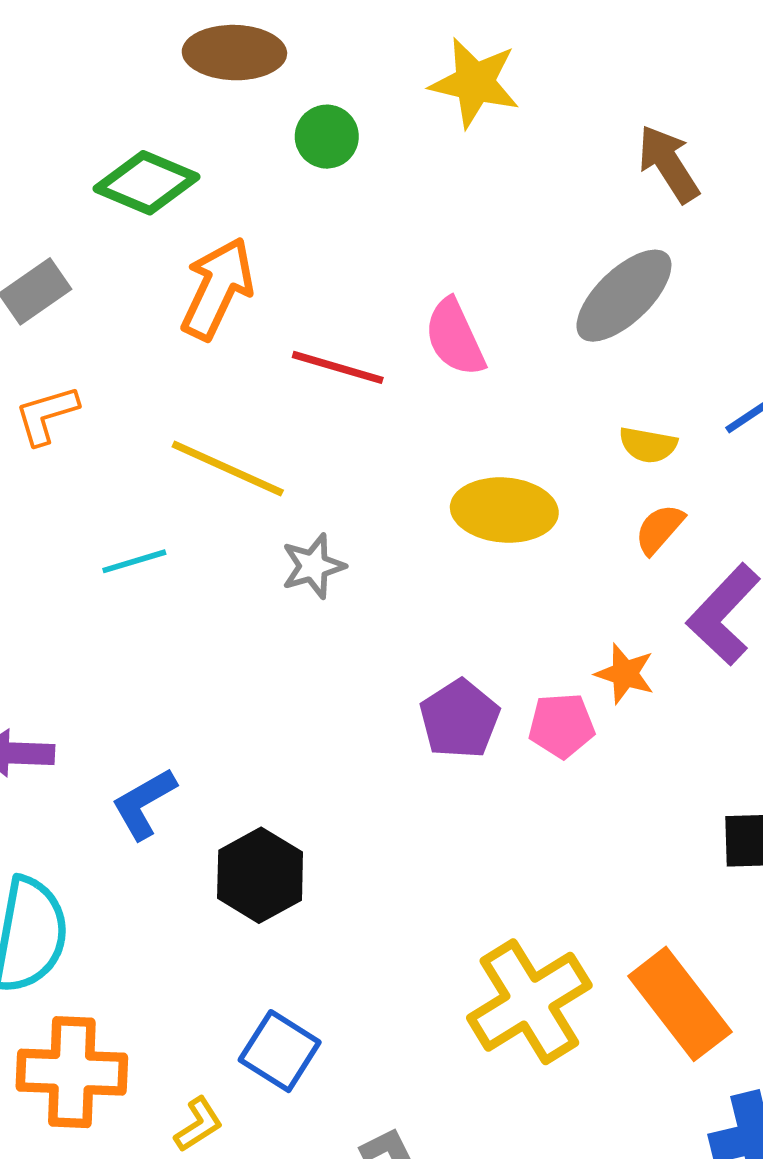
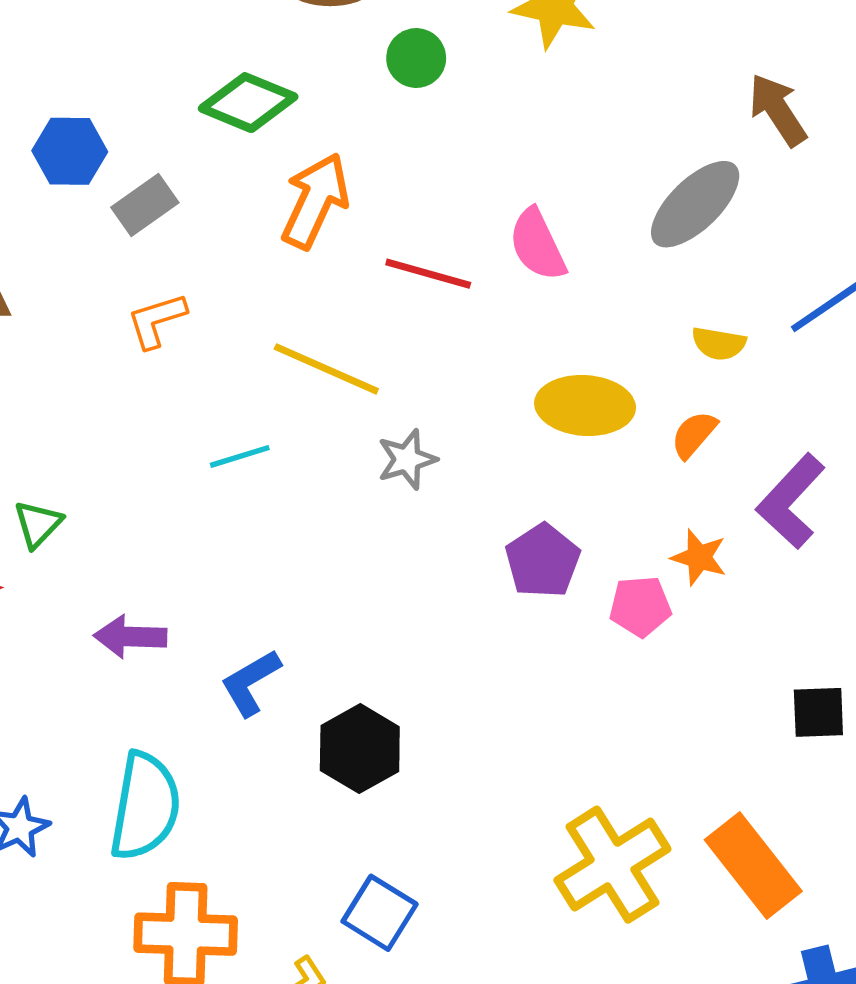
brown arrow: (669, 164) -> (778, 110), moved
orange semicircle: (659, 529) -> (694, 435), moved
purple pentagon: (460, 719) -> (543, 561), moved

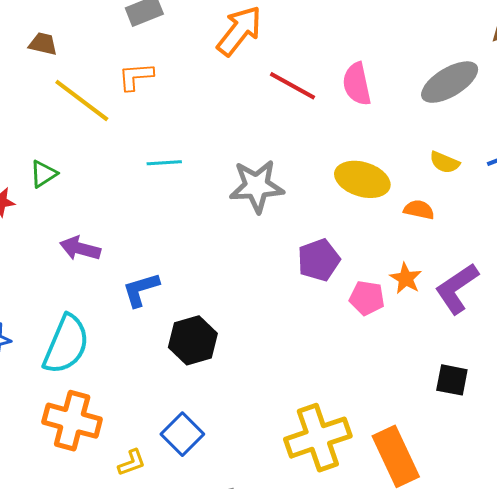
yellow line: (326, 369) -> (82, 100), moved
orange semicircle: (694, 435) -> (419, 210), turned 48
gray star: (407, 459) -> (257, 186), size x1.6
purple L-shape: (791, 501) -> (457, 288), moved

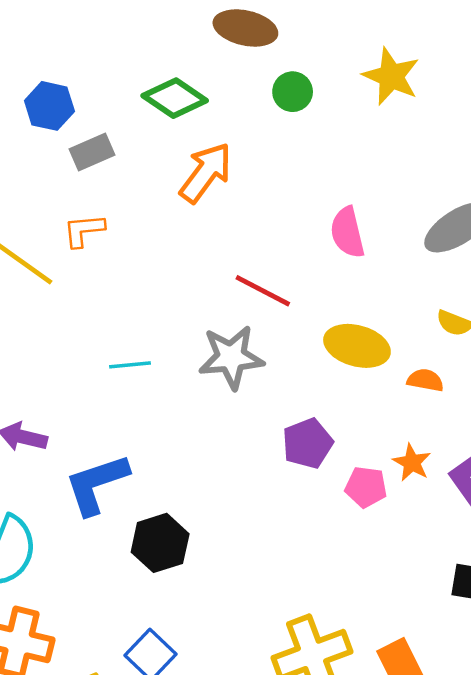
red line: (293, 86) -> (263, 291), moved
cyan line: (164, 163) -> (130, 365), moved
blue L-shape: (141, 290) -> (97, 484), size x1.5

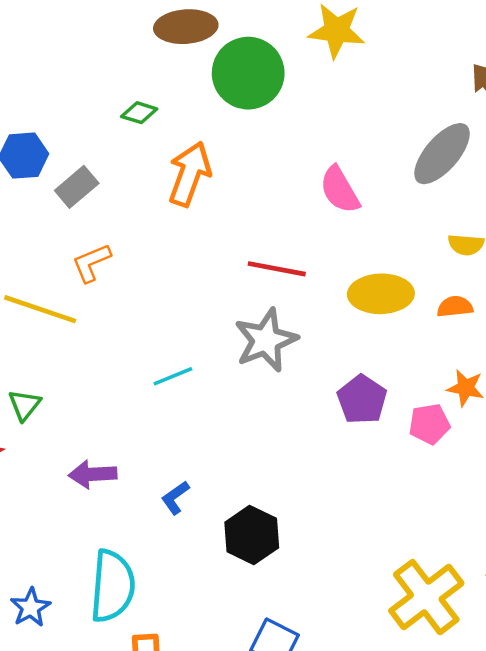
green circle: (293, 92) -> (248, 73), size x1.8
green diamond: (175, 98) -> (139, 113), size x0.6
blue L-shape: (97, 484) -> (175, 498), size x0.5

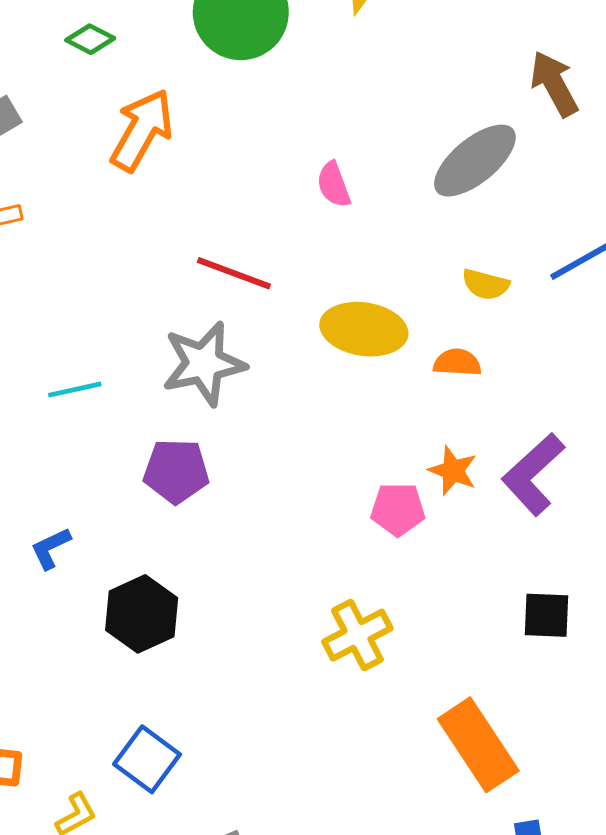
pink semicircle: (340, 190) -> (334, 185), size x0.7
purple pentagon: (362, 399) -> (176, 471), moved, turned 30
yellow cross: (426, 597) -> (357, 635), moved, size x0.7

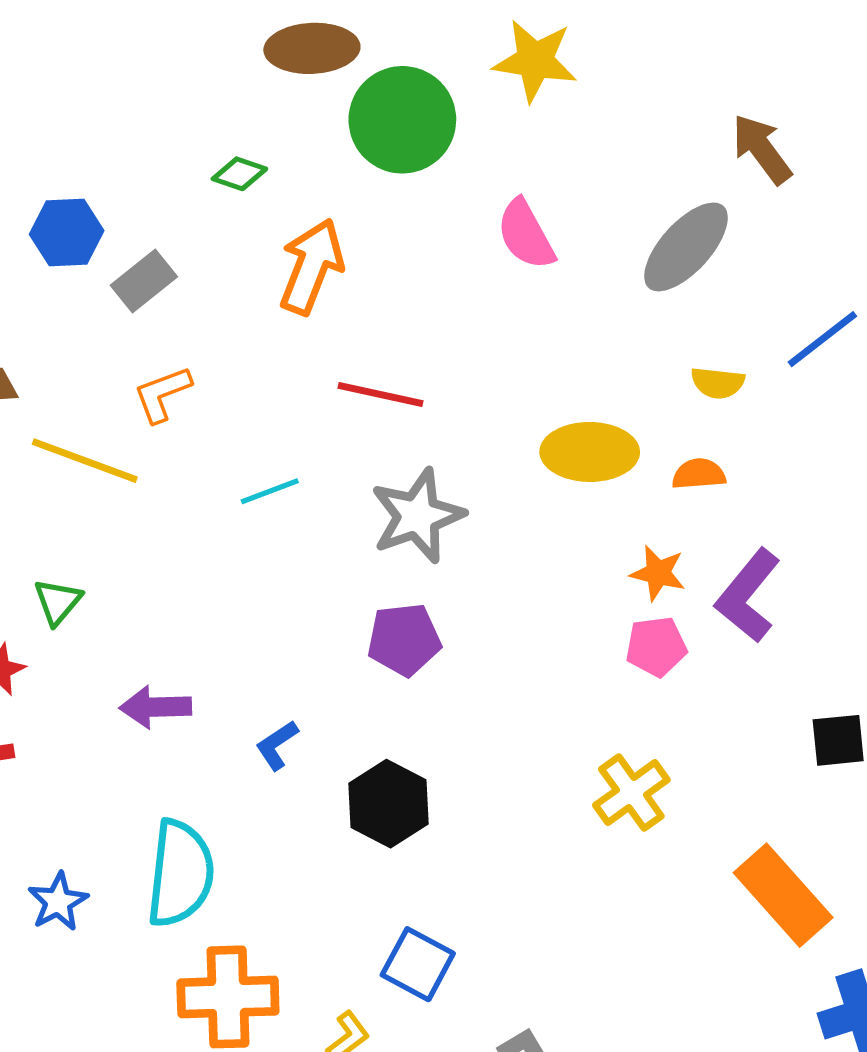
pink semicircle: (334, 185) -> (526, 234), moved, size x1.4
red line: (234, 273) -> (381, 395), moved
cyan line: (75, 390) -> (270, 491), moved
orange star: (453, 471) -> (658, 573), moved
purple L-shape: (533, 474) -> (748, 596), moved

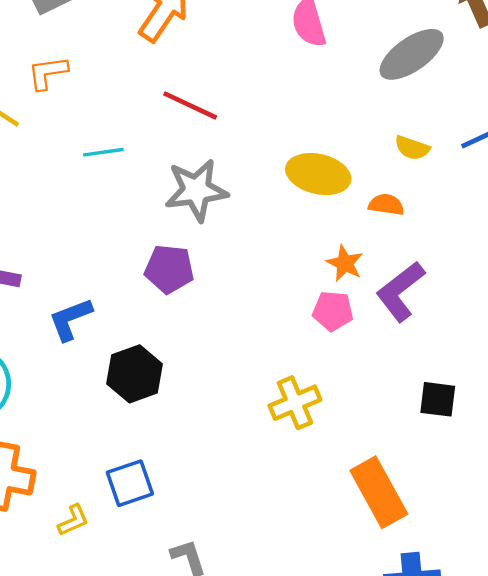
blue L-shape: (277, 745) -> (70, 319), size x1.4
blue square: (418, 964) -> (130, 483), turned 30

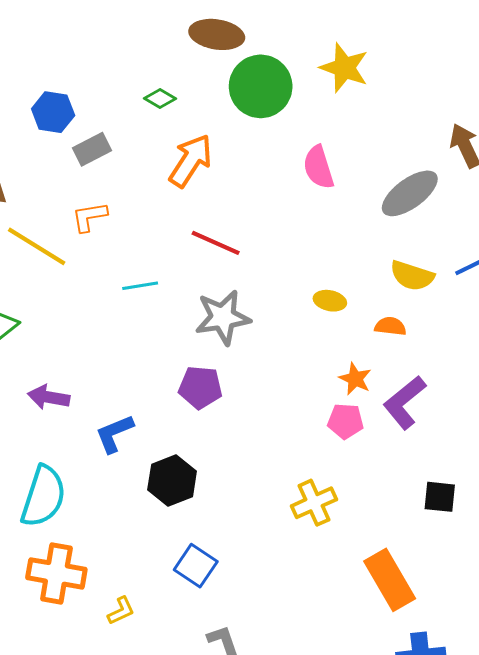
yellow semicircle: (412, 148) -> (412, 276), size x1.4
yellow ellipse: (318, 174) -> (330, 301), size x0.6
blue square: (130, 483) -> (196, 566), moved, turned -36

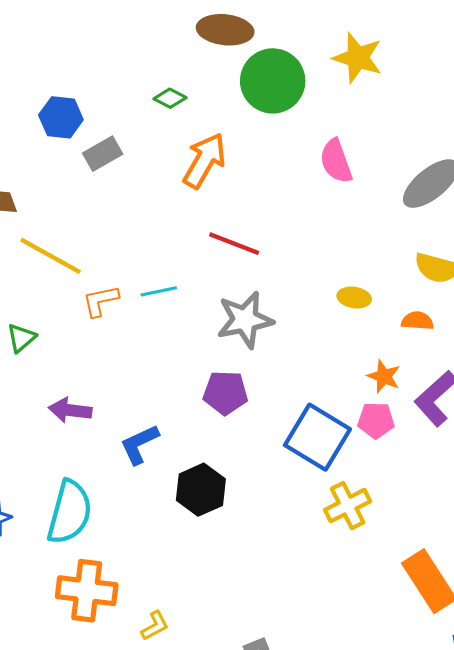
orange L-shape: (89, 217) -> (100, 301), moved
blue square: (196, 566) -> (317, 437), moved, size x1.5

